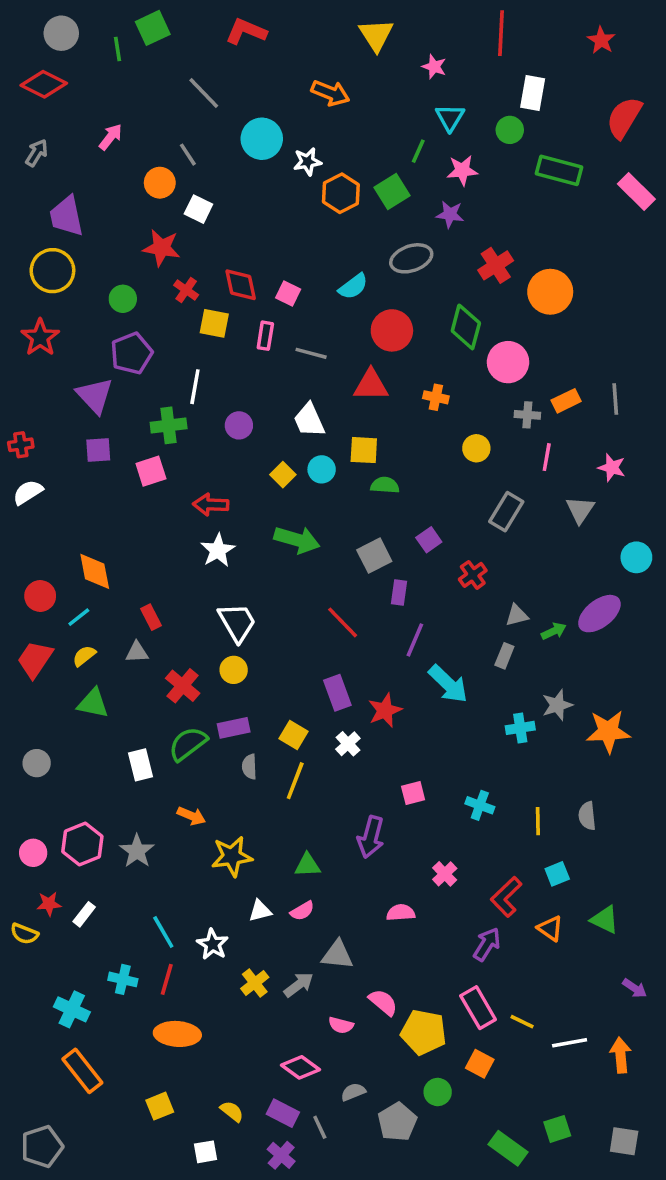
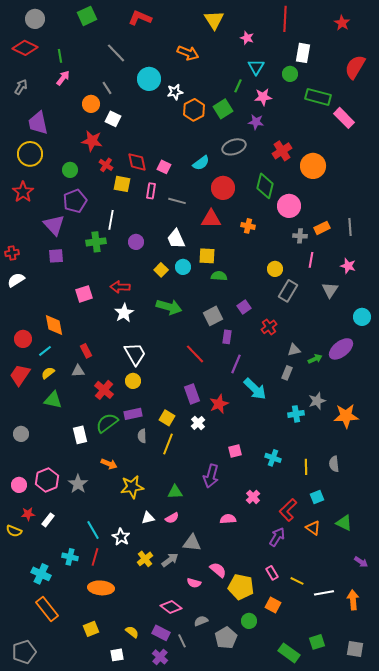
green line: (118, 49) -> (60, 56), moved
pink rectangle: (636, 191) -> (344, 118), moved
yellow circle: (476, 448) -> (275, 269), moved
pink square: (151, 471) -> (84, 294), moved
pink rectangle: (478, 1008) -> (272, 573), size x0.6

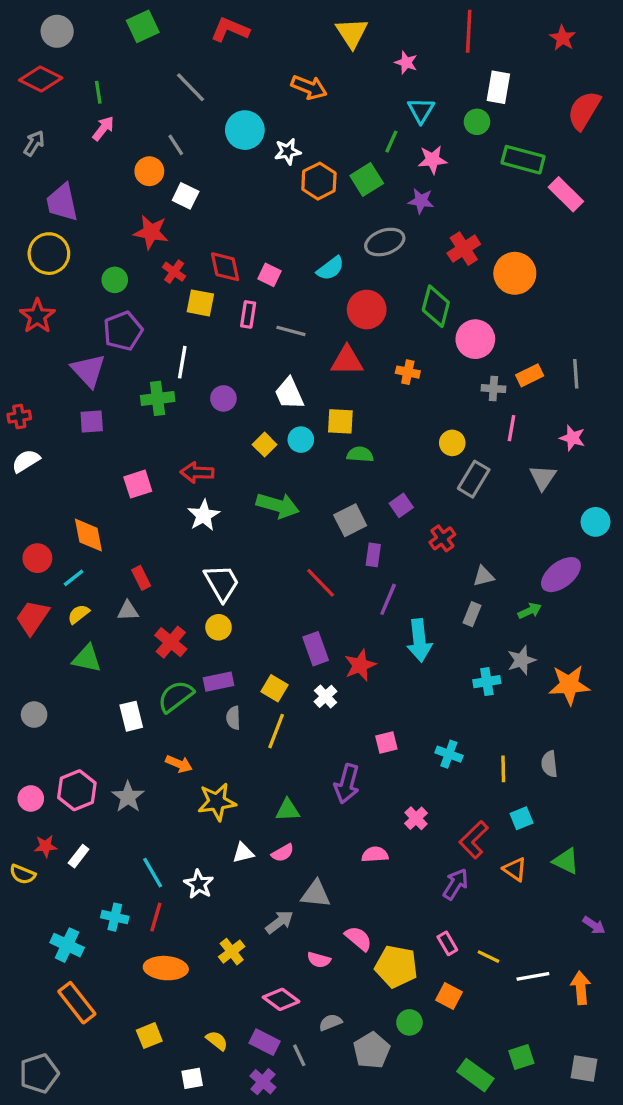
green arrow: (315, 359) -> (530, 611), moved
cyan arrow: (255, 389) -> (419, 640), turned 40
yellow cross: (145, 559) -> (232, 952), moved

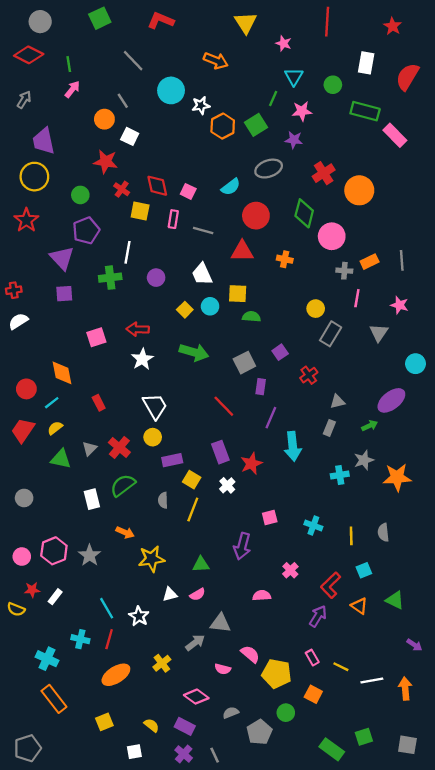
white rectangle: (498, 87) -> (366, 63), moved
gray triangle: (128, 611) -> (90, 449), moved, turned -42
purple rectangle: (218, 682) -> (172, 460), moved
orange ellipse: (166, 968) -> (116, 675), turned -36
gray line: (299, 1055) -> (215, 755), moved

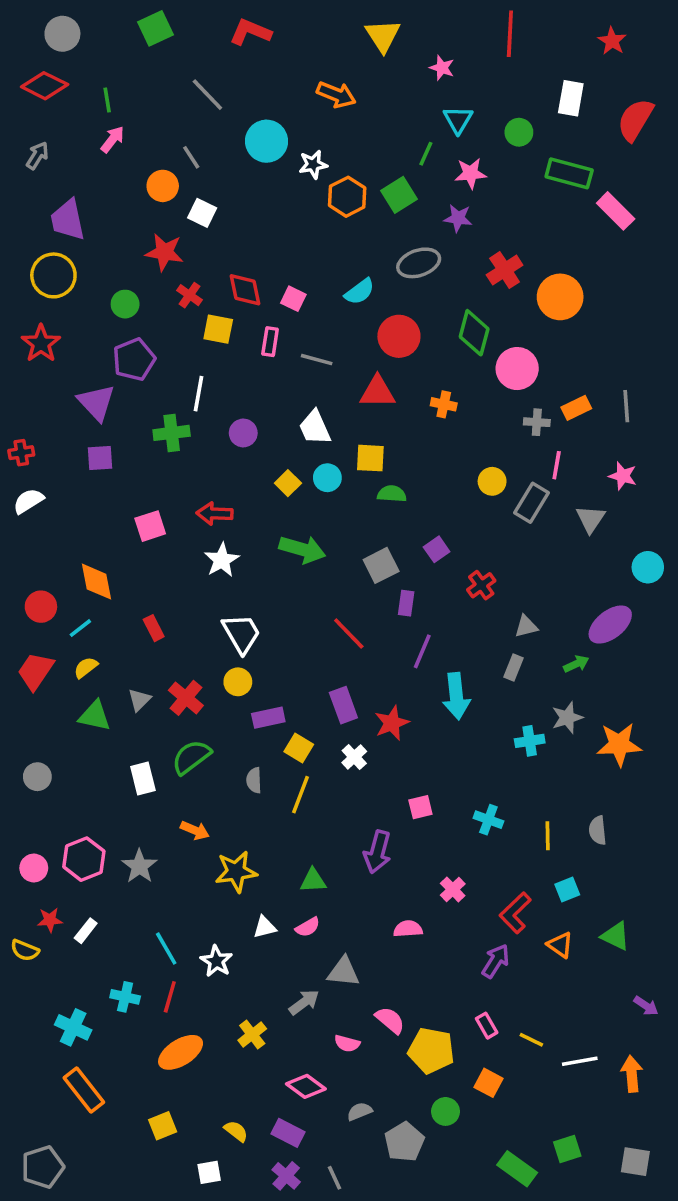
gray rectangle: (331, 334) -> (531, 503), moved

